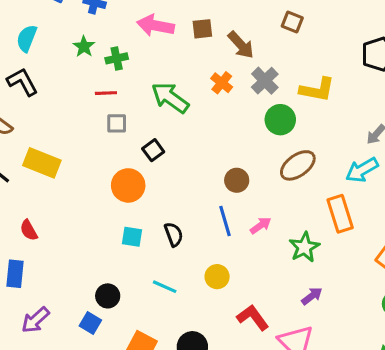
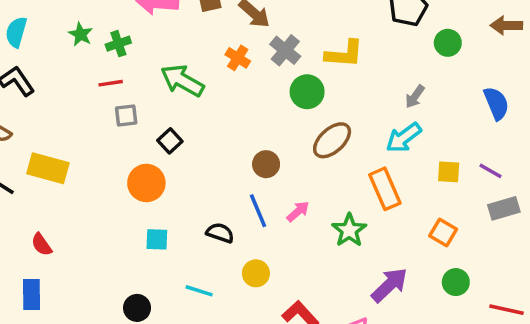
black semicircle: (174, 234) -> (220, 233), moved, turned -45
purple arrow: (312, 296) -> (389, 285), moved, size x1.6

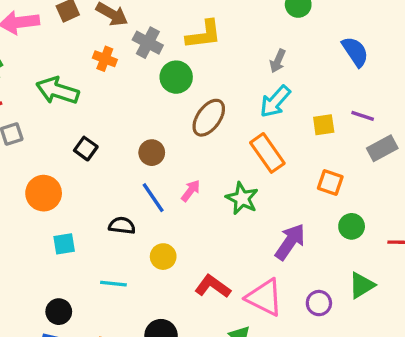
black square: (170, 141) -> (86, 149), moved

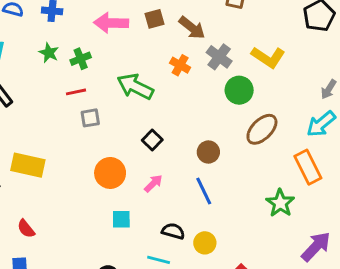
yellow L-shape: (204, 35) -> (268, 57), turned 32
pink arrow: (191, 191) -> (153, 183), moved
black semicircle: (122, 226) -> (173, 231), moved

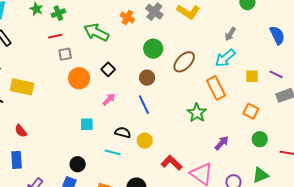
green circle: (239, 90) -> (153, 49), moved
orange circle: (110, 173) -> (79, 78), moved
purple arrow: (316, 247) -> (222, 143), size x0.7

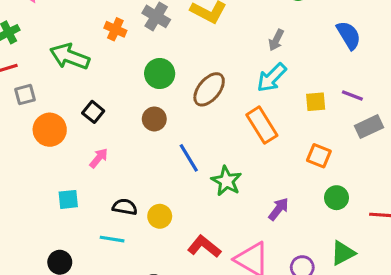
blue line: (144, 105) -> (189, 158), moved
green star: (197, 113) -> (226, 181), moved

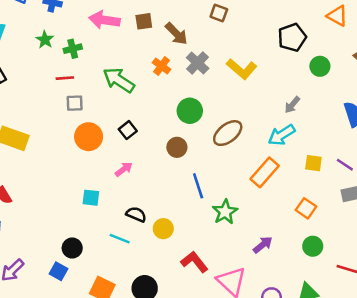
orange rectangle: (262, 125) -> (265, 172), turned 60

